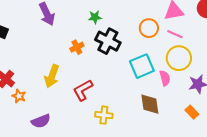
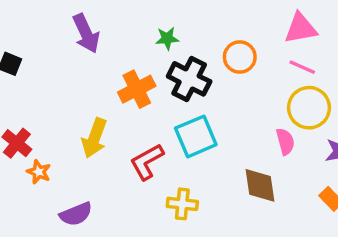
orange circle: (149, 28) -> (240, 57), moved
orange cross: (77, 47) -> (137, 89), size x1.5
cyan square: (142, 66) -> (196, 136), moved

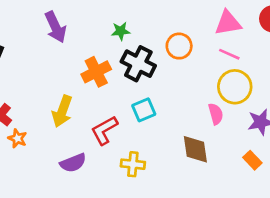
cyan square: (196, 136) -> (144, 110), size x0.7
purple semicircle: (76, 214) -> (73, 163), moved

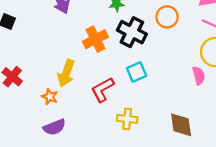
orange star: (17, 138) -> (50, 97), moved
brown diamond: (195, 149) -> (181, 125), moved
purple semicircle: (73, 163) -> (54, 127), moved

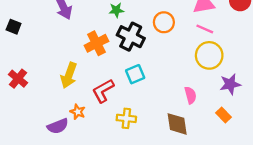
pink semicircle: (199, 76) -> (190, 95), moved
orange star: (50, 97) -> (78, 112), moved

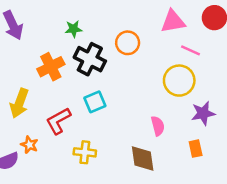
pink line: (205, 29) -> (190, 50), moved
orange rectangle: (224, 115) -> (196, 149), turned 32

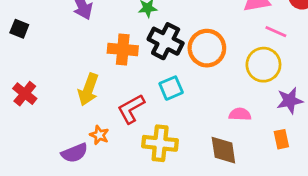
orange circle: (128, 43) -> (207, 48), moved, size x1.4
orange cross: (51, 67) -> (123, 49), turned 32
pink semicircle: (158, 126) -> (240, 114), turned -72
yellow cross: (85, 152) -> (160, 143), size x1.4

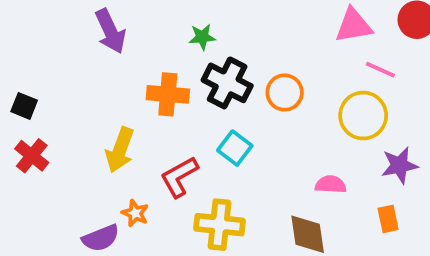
black square: (19, 29) -> (24, 106), moved
orange circle: (207, 48) -> (285, 93), size x0.7
cyan square: (171, 88) -> (235, 148), turned -30

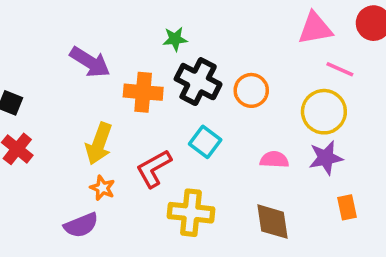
purple arrow: (110, 31) -> (90, 62), moved, turned -33
purple star: (400, 165) -> (326, 158), moved
pink semicircle: (331, 184) -> (274, 160), moved
orange star: (135, 213) -> (102, 188), moved

